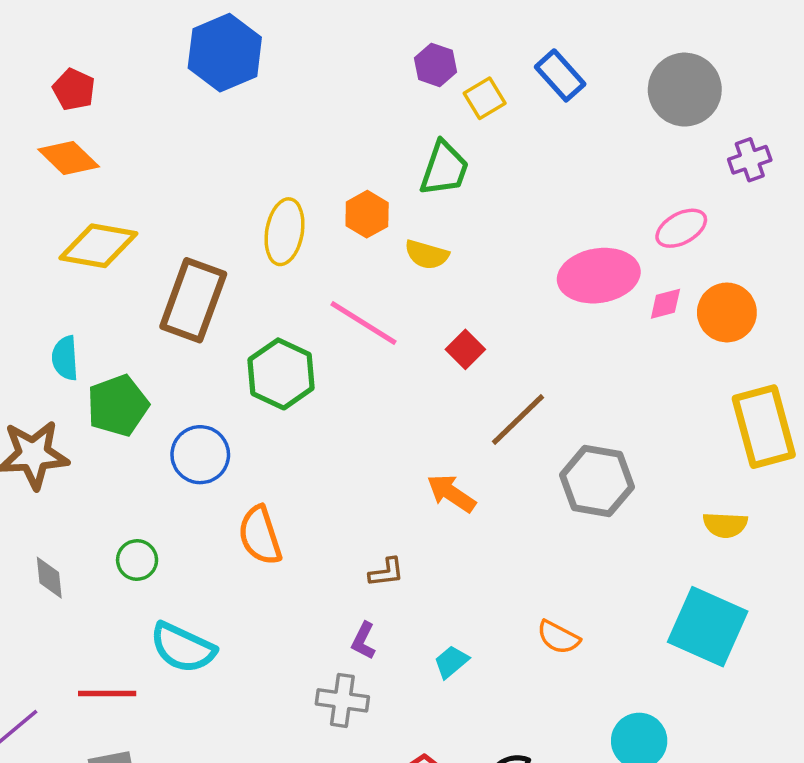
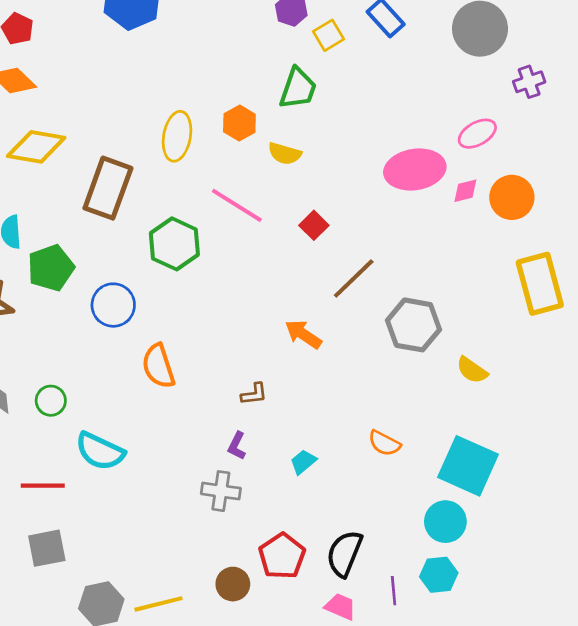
yellow semicircle: (725, 525) -> (472, 370), moved, turned 32
green circle: (137, 560) -> (51, 401), moved
cyan square: (708, 627) -> (468, 466), moved

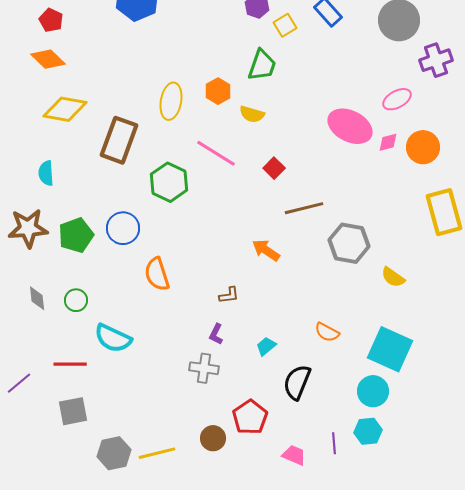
purple cross: (529, 82) -> (436, 60), size x1.4
pink ellipse: (415, 169) -> (350, 126), turned 36
green pentagon: (51, 268) -> (76, 235), moved
brown line: (354, 278) -> (304, 208), turned 30
black semicircle: (344, 553) -> (297, 382), moved

